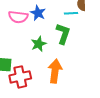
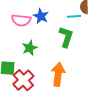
green star: (39, 44) -> (30, 48), moved
red cross: (20, 77) -> (23, 80), turned -30

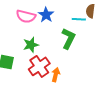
orange arrow: (58, 74) -> (56, 75), size x0.6
red cross: (23, 80) -> (39, 66), moved

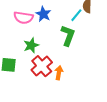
cyan line: (79, 19) -> (76, 15), turned -48

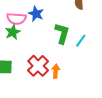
cyan line: (76, 15) -> (81, 41), moved
green star: (31, 45) -> (13, 32), moved

